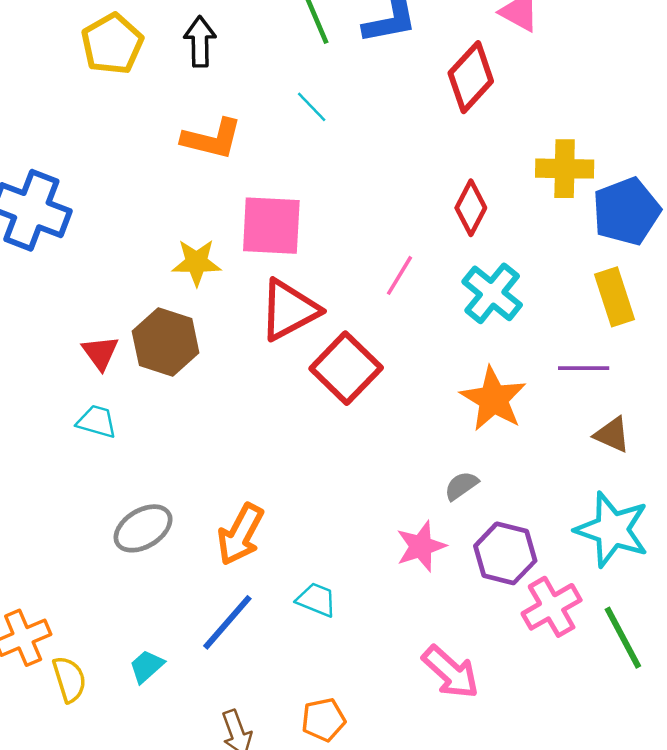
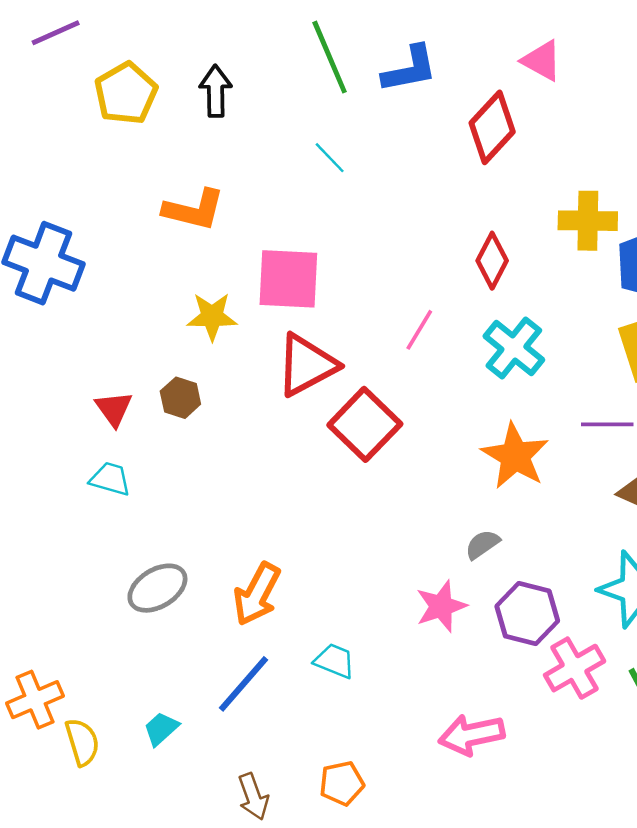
orange L-shape: (212, 139) -> (194, 210), moved
brown hexagon: (166, 342) -> (180, 398), size x0.6
pink arrow: (451, 672) -> (471, 735), turned 126

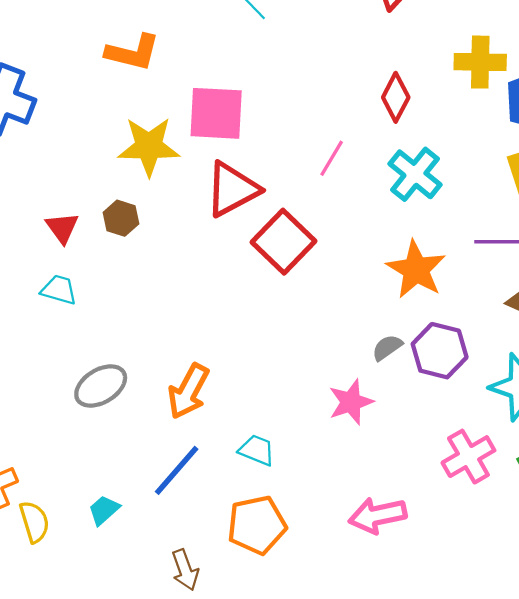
yellow star: (212, 316) -> (149, 146), size x1.4
purple hexagon: (527, 614) -> (440, 351), moved
orange pentagon: (342, 783) -> (257, 525), moved, size x1.5

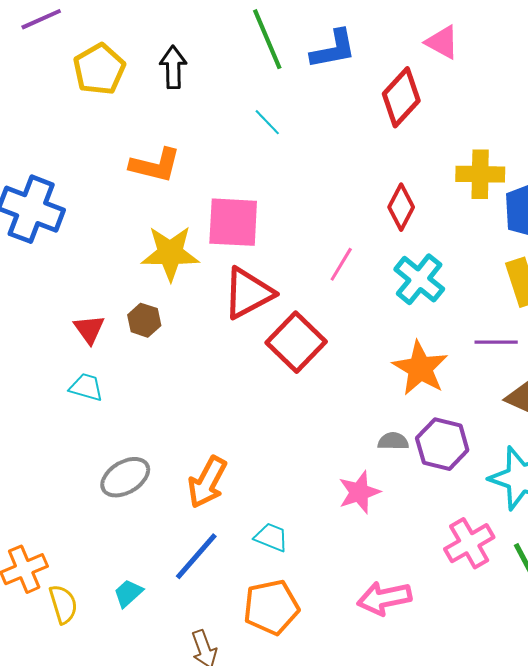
gray semicircle: (387, 348) -> (393, 441), turned 36

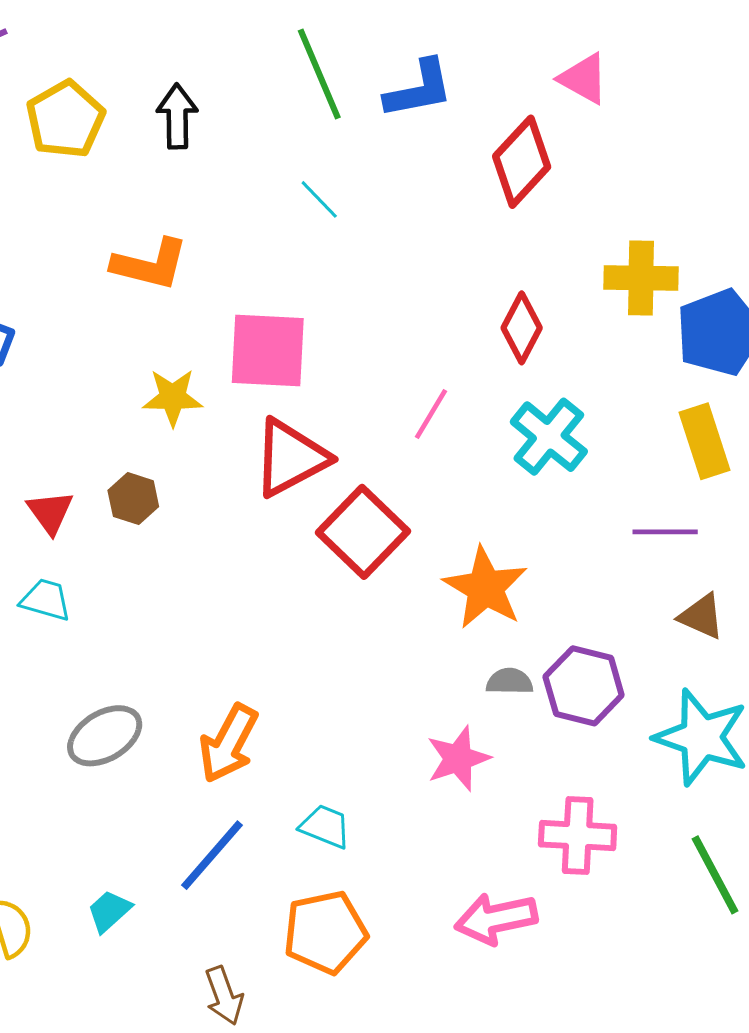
yellow star: (170, 253) -> (173, 397), size x0.7
orange star: (420, 368) -> (485, 588), moved
pink cross: (469, 543) -> (578, 836), moved, turned 33

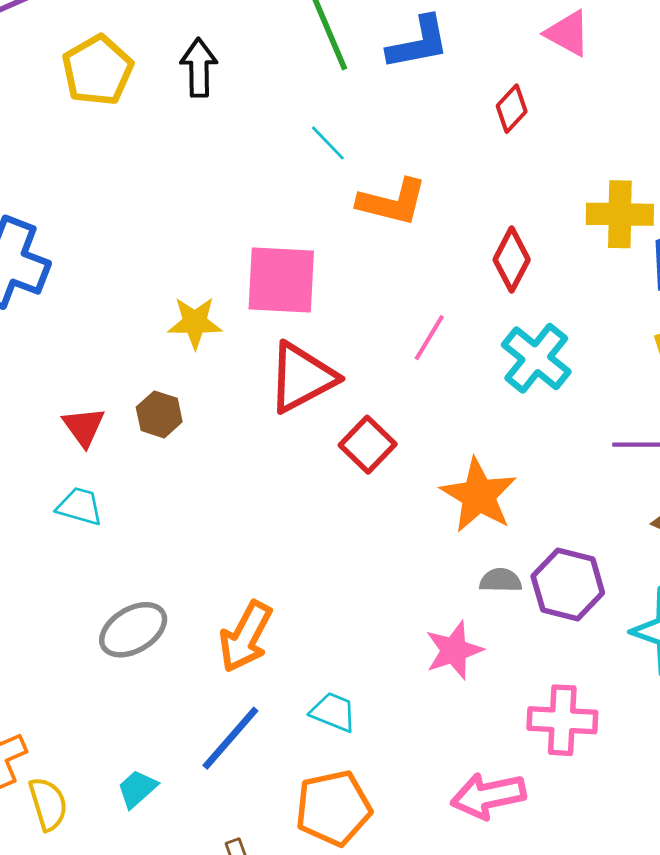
red diamond: (522, 162) -> (512, 109), size x0.6
orange L-shape: (150, 264) -> (392, 202), moved
red square: (363, 532) -> (368, 445), size x0.7

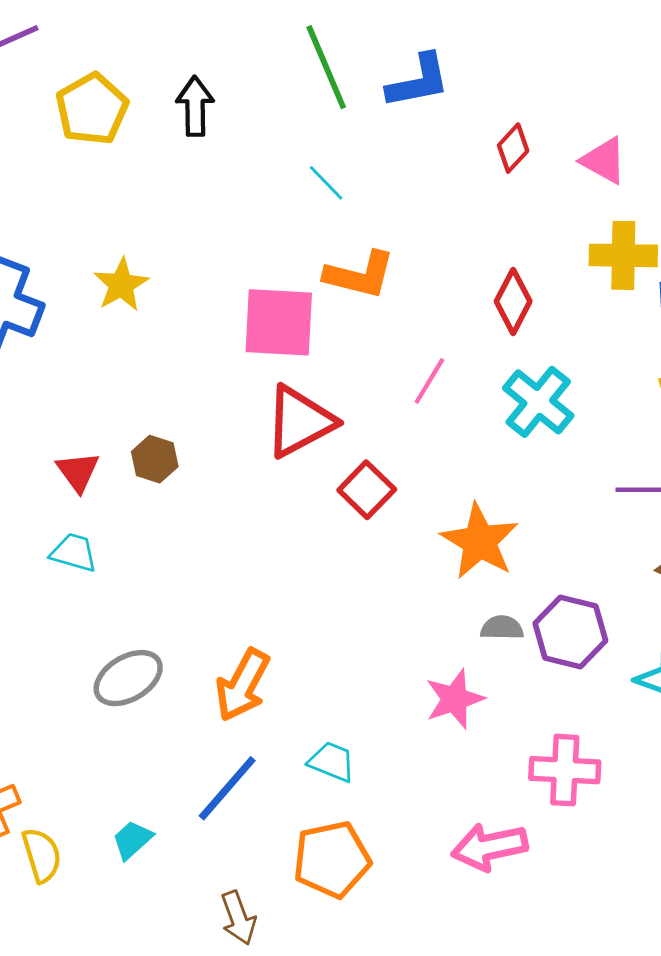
pink triangle: (568, 33) -> (604, 161), moved
orange L-shape: (392, 202) -> (360, 275), moved
yellow star: (195, 323) -> (121, 285), moved, turned -30

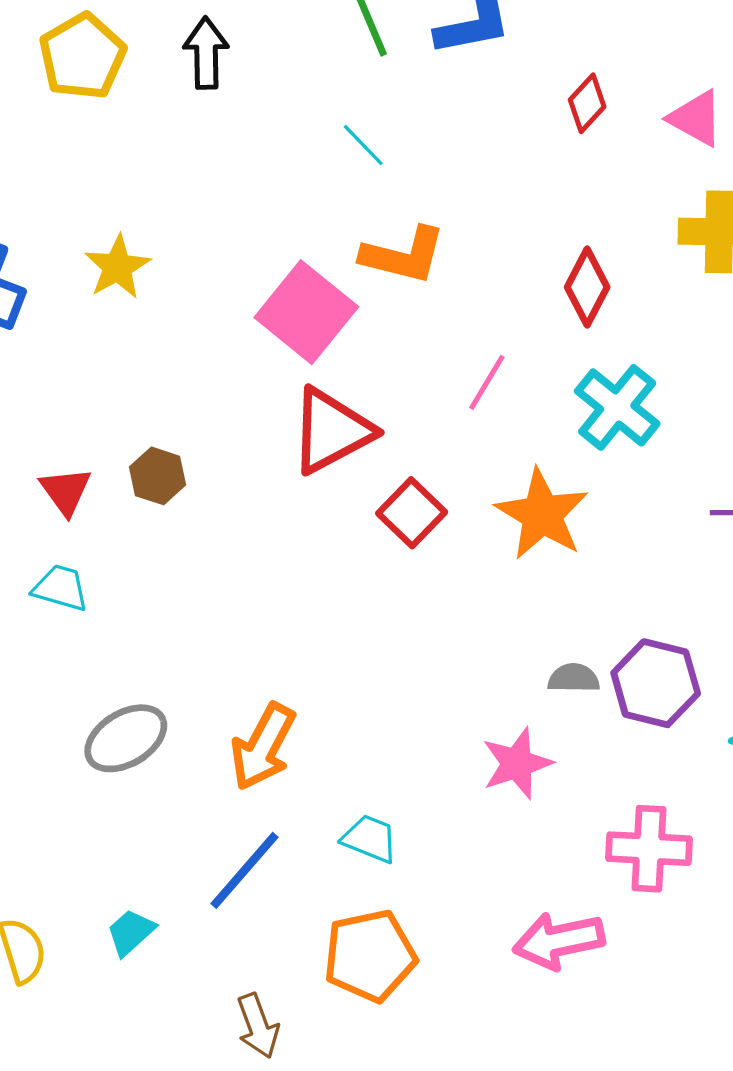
pink square: (279, 322) -> (306, 312), turned 36
orange star: (480, 541) -> (542, 514), moved

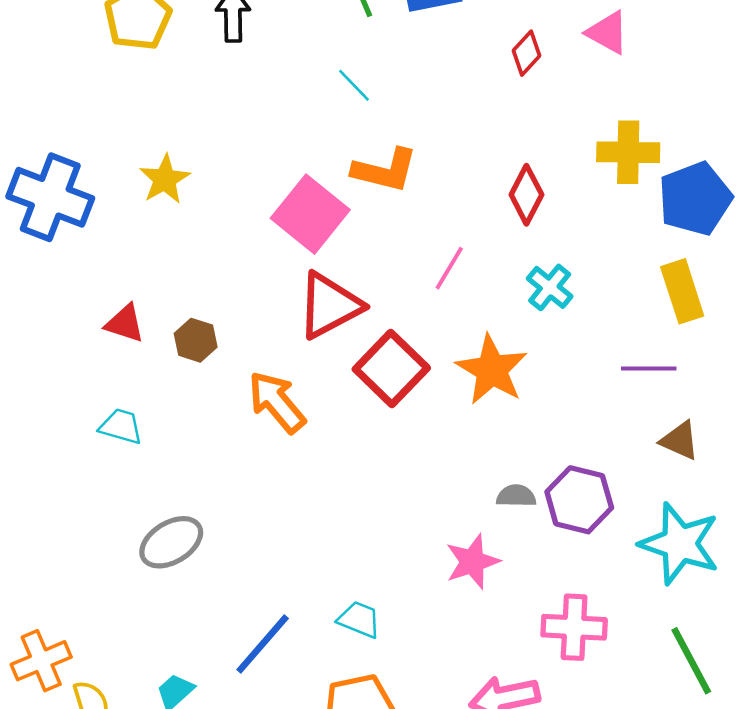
pink triangle: (696, 118) -> (608, 33), moved
cyan cross: (617, 407) -> (550, 287), size x0.7
red triangle: (66, 491) -> (125, 323), moved, turned -36
red square: (412, 513) -> (391, 369), size x1.4
orange arrow: (263, 747) -> (277, 402), moved, turned 112

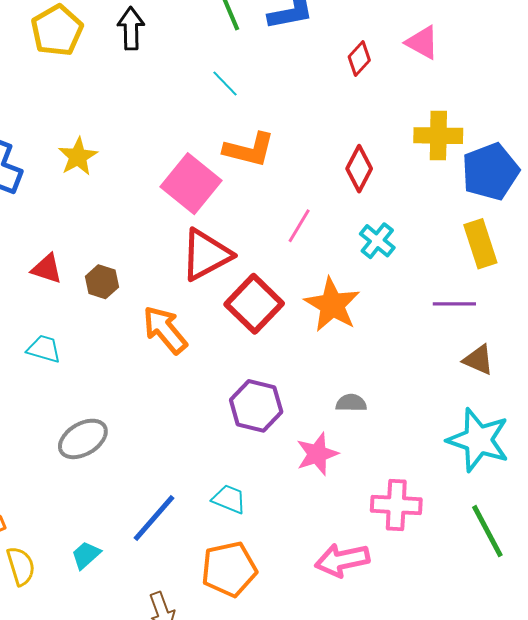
purple hexagon: (579, 500) -> (256, 406), moved

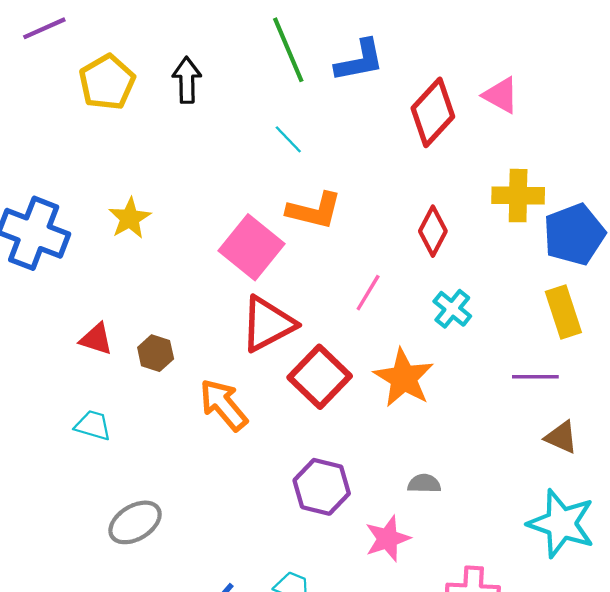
red diamond: (359, 58) -> (433, 112), size x1.8

